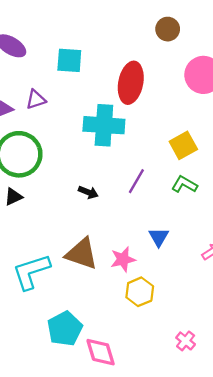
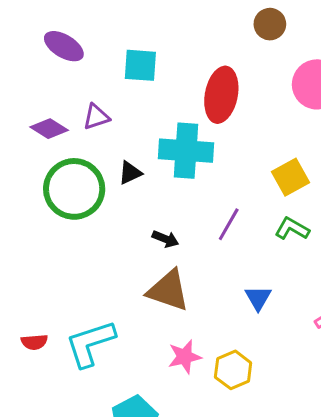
black triangle: (13, 197) -> (130, 173), moved
brown triangle: (82, 254) -> (168, 290), moved
pink star: (123, 259) -> (185, 357), moved

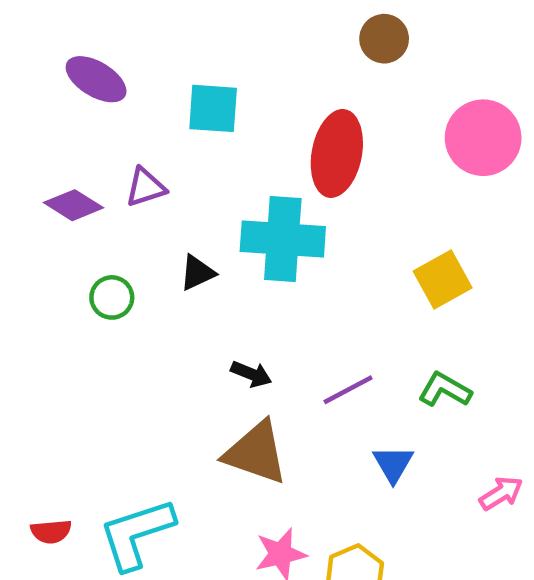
brown circle: (270, 24) -> (384, 39), moved
green circle: (74, 189) -> (112, 297), size x0.5
purple line: (229, 224) -> (348, 390), moved, turned 32
green L-shape: (292, 229) -> (445, 390), moved

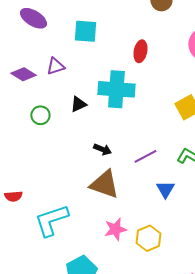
red ellipse: (337, 153) -> (140, 51), size x0.6
red semicircle: (51, 532) -> (13, 196), moved

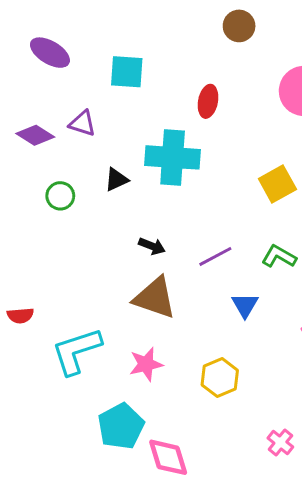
purple triangle: (55, 66) -> (82, 123), turned 36
pink star: (115, 229) -> (146, 364), moved

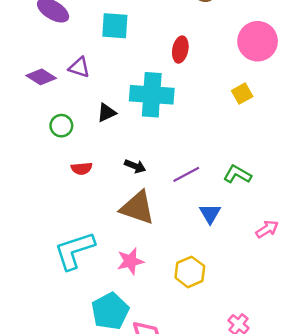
yellow square: (277, 184) -> (242, 94), moved, size x0.7
red semicircle: (20, 315) -> (82, 168), moved

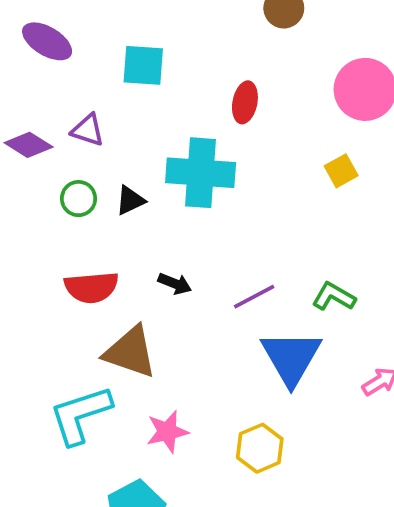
green circle: (61, 126) -> (79, 199), moved
red semicircle: (82, 168) -> (91, 287), size x1.6
brown triangle: (137, 208) -> (130, 352), moved
blue triangle: (210, 214) -> (291, 358), size x1.8

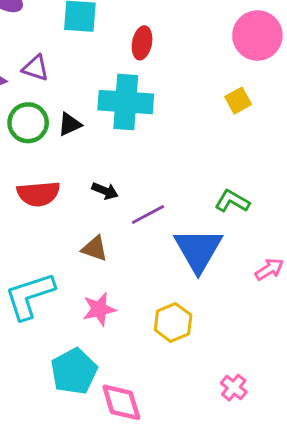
red ellipse: (245, 102) -> (142, 43), moved
green circle: (79, 199) -> (28, 123), size x1.4
purple line: (254, 297) -> (148, 214), moved
brown triangle: (130, 352) -> (95, 249), moved, size x0.6

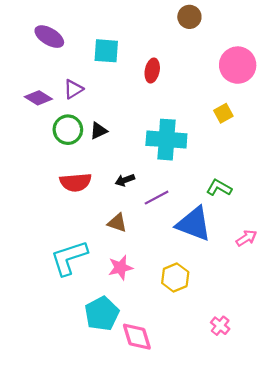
purple triangle: (35, 68) -> (73, 89), turned -50
cyan cross: (126, 102) -> (166, 140), moved
black arrow: (105, 191) -> (125, 180), turned 138
blue triangle: (198, 250) -> (194, 224), turned -39

